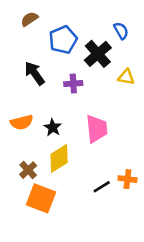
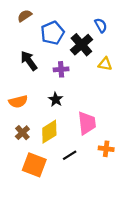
black star: (53, 127) -> (56, 99), moved
pink trapezoid: (97, 129) -> (87, 123), moved
brown cross: (28, 170) -> (22, 133), moved
black line: (102, 187) -> (70, 155), moved

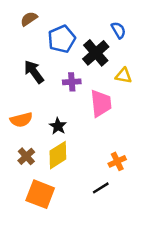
black star: (56, 99) -> (58, 126), moved
pink trapezoid: (87, 123) -> (101, 103), moved
orange cross: (106, 149) -> (117, 161), moved, turned -32
black line: (70, 155) -> (101, 188), moved

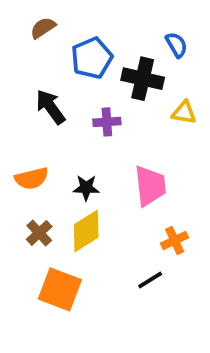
black cross: (96, 53) -> (143, 79), turned -36
pink trapezoid: (101, 103) -> (150, 186), moved
black star: (58, 126) -> (86, 188), turned -30

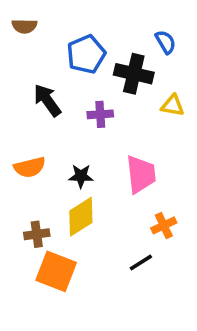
brown semicircle: (43, 28) -> (24, 26), moved, turned -145
brown cross: (39, 233) -> (37, 234), moved, turned 35

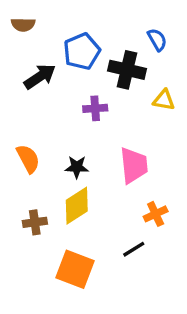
black arrow: (47, 100) -> (40, 77), moved, turned 92
orange semicircle: (30, 167) -> (28, 159), turned -104
orange square: (56, 271) -> (75, 269), moved

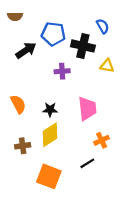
blue pentagon: (82, 51) -> (53, 34), turned 30

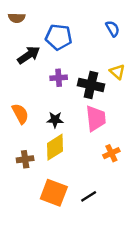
black cross: (83, 46) -> (91, 85), moved
yellow triangle: (107, 66) -> (117, 72), turned 32
purple cross: (62, 71) -> (59, 78), moved
black line: (87, 163) -> (89, 196), moved

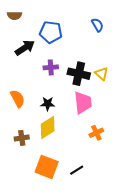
yellow triangle: (117, 72) -> (102, 74), moved

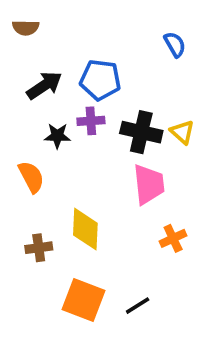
blue pentagon: (51, 32) -> (100, 80), moved
black star: (48, 104) -> (57, 136), moved
yellow diamond: (48, 128) -> (85, 229), turned -55

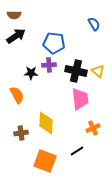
black arrow: (44, 85) -> (16, 36), moved
black line: (138, 306) -> (77, 151), moved

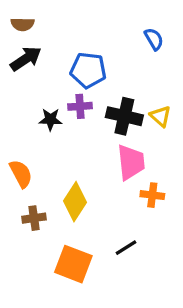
orange semicircle: (17, 95) -> (21, 174), moved
yellow diamond: (46, 123) -> (75, 202), turned 30
orange cross: (93, 128) -> (152, 195), moved, turned 32

